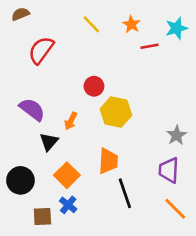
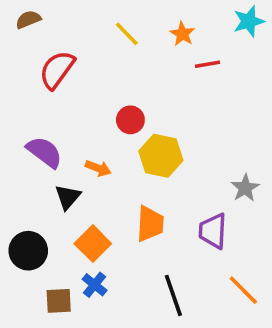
cyan star: (177, 28) -> (249, 21), moved
orange arrow: (71, 121) -> (98, 168), turned -96
purple trapezoid: (169, 170) -> (213, 231), moved
black line: (125, 193) -> (173, 295), moved

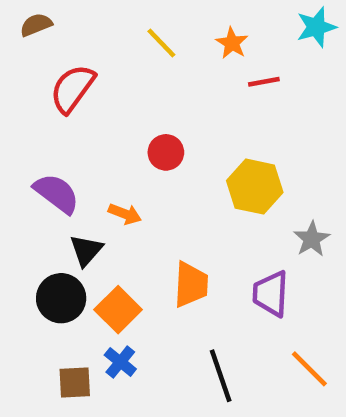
yellow hexagon: (161, 156) -> (255, 187), moved
black circle: (28, 251) -> (61, 298), moved

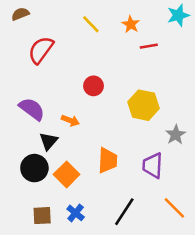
blue cross: (120, 362) -> (76, 213), moved
black line: (221, 376) -> (124, 212), turned 52

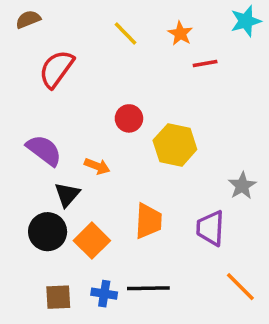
yellow hexagon: (144, 105) -> (175, 145), moved
black line: (124, 212) -> (148, 288), moved, turned 56
blue cross: (76, 213) -> (104, 294), turned -30

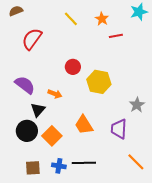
orange trapezoid: (148, 221) -> (84, 125), turned 145

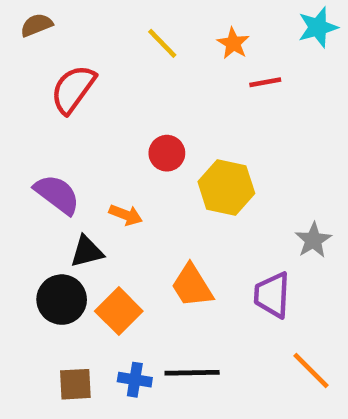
black triangle: (38, 110) -> (87, 252), turned 35

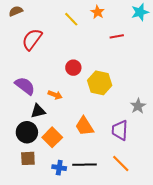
orange star: (233, 43) -> (98, 12), moved
orange line: (311, 370) -> (121, 164), moved
brown square: (75, 384) -> (28, 158), moved

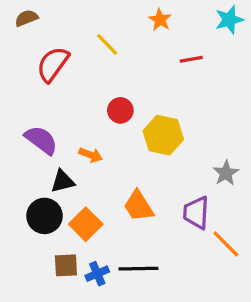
yellow line: (71, 19) -> (107, 44), moved
brown square: (28, 158) -> (66, 265), moved
orange line: (121, 164) -> (226, 244), moved
blue cross: (59, 168) -> (97, 274), turned -32

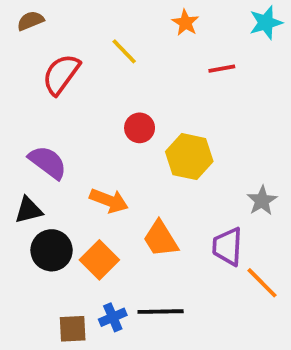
orange arrow: (91, 155) -> (109, 201), moved, size x1.4
black triangle: (63, 181) -> (29, 210), moved
brown square: (66, 265) -> (73, 329), moved

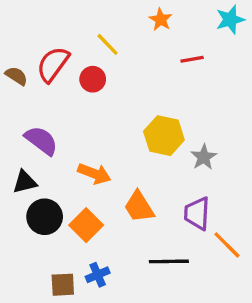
brown semicircle: (30, 21) -> (16, 76), moved, turned 55
red circle: (140, 128) -> (93, 79), moved
gray star: (262, 201) -> (204, 157), moved
black line: (161, 312) -> (169, 261), moved

